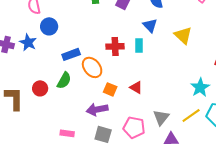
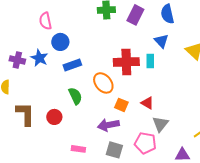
red cross: (115, 46) -> (126, 62), size x1.4
blue rectangle: (71, 54) -> (72, 65), moved
green semicircle: (64, 80) -> (75, 96), turned -54
red circle: (40, 88) -> (54, 117), moved
gray triangle: (161, 117) -> (160, 124), moved

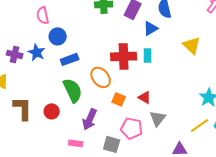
blue triangle: (161, 41) -> (151, 28), moved, turned 42
green semicircle: (75, 96) -> (73, 90), size x1.4
purple arrow: (108, 125) -> (90, 119), moved, turned -55
pink pentagon: (145, 143) -> (132, 128), moved

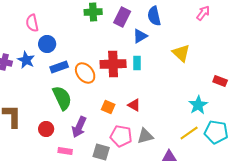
orange ellipse: (101, 77) -> (85, 73), moved
red circle: (52, 111) -> (46, 129), moved
gray triangle: (158, 118) -> (145, 136), moved, turned 36

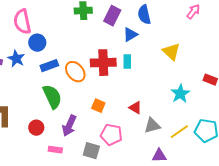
pink semicircle: (32, 23) -> (22, 22), size x1.4
red triangle: (134, 105) -> (135, 108), moved
cyan star: (198, 105) -> (180, 94), moved
gray triangle: (145, 136) -> (152, 126), moved

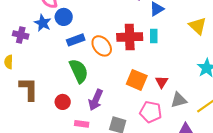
blue star: (16, 59) -> (43, 23), moved
orange square: (98, 106) -> (137, 80), moved, size x1.5
red triangle: (135, 108) -> (162, 82), turned 32
pink pentagon: (111, 135) -> (151, 112), moved

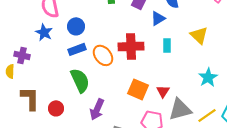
blue circle: (64, 17) -> (76, 26), moved
purple cross: (21, 35) -> (22, 55), moved
cyan rectangle: (154, 36) -> (167, 45), moved
gray triangle: (179, 100) -> (180, 109), size x1.4
red circle: (63, 102) -> (56, 108), moved

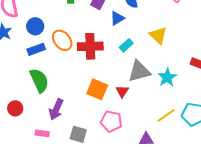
cyan rectangle: (167, 45) -> (126, 45), turned 48
orange ellipse: (103, 55) -> (62, 40), moved
gray triangle: (180, 109) -> (139, 71), moved

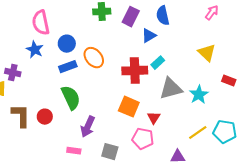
yellow triangle: (158, 35) -> (207, 53), moved
red cross: (90, 46) -> (135, 71), moved
red triangle: (122, 91) -> (154, 118), moved
red circle: (15, 108) -> (45, 117), moved

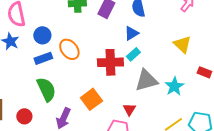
blue triangle: (149, 36) -> (131, 33), moved
orange square: (129, 107) -> (91, 99), moved, turned 30
red circle: (45, 117) -> (24, 116), moved

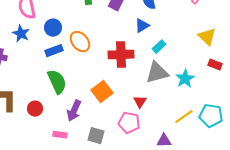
yellow triangle: (182, 44) -> (207, 37), moved
cyan rectangle: (133, 54) -> (159, 47), moved

